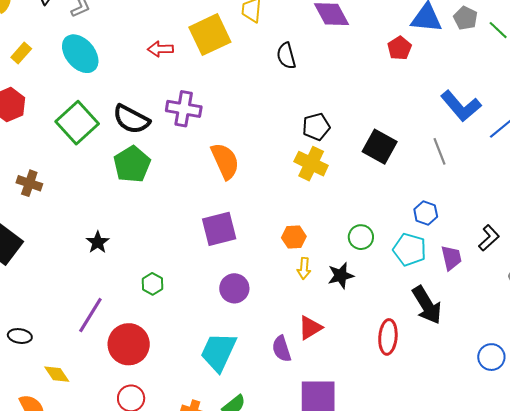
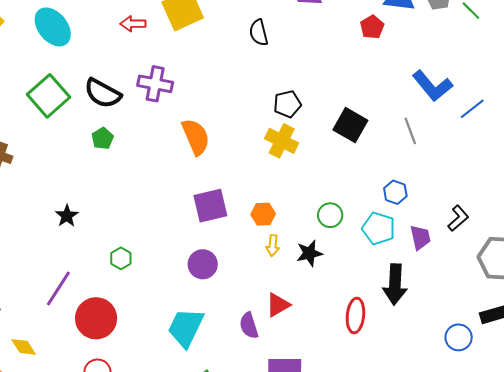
green pentagon: (132, 164) -> (103, 138), size x0.6
purple square: (219, 229) -> (210, 206), moved
black arrow: (427, 305) -> (395, 284), turned 33

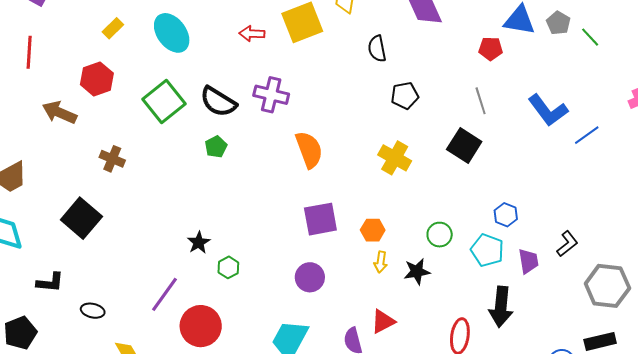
red pentagon: (372, 27) -> (491, 49), turned 30
black pentagon: (287, 104) -> (405, 96), moved
gray line: (410, 131) -> (481, 101), moved
black star: (67, 216) -> (199, 242), moved

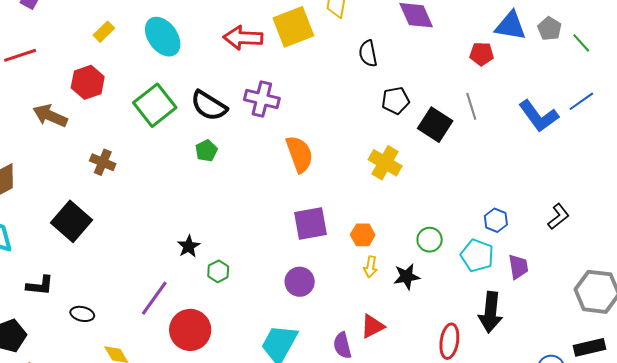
red arrow: (252, 34) -> (243, 38), size x1.5
red line: (29, 52) -> (20, 55), turned 68
blue line: (587, 135) -> (581, 101), moved
black square: (464, 145) -> (435, 125), moved
black L-shape: (567, 244) -> (559, 217), moved

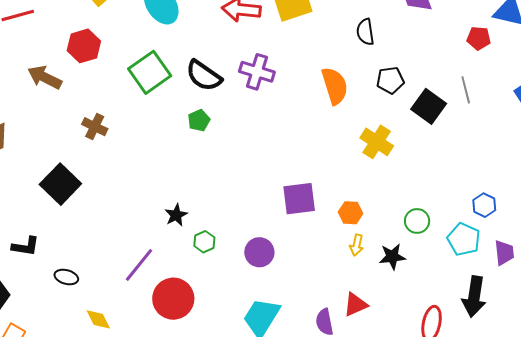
orange semicircle: (300, 154) -> (335, 86), moved
purple circle: (300, 282) -> (259, 252), moved

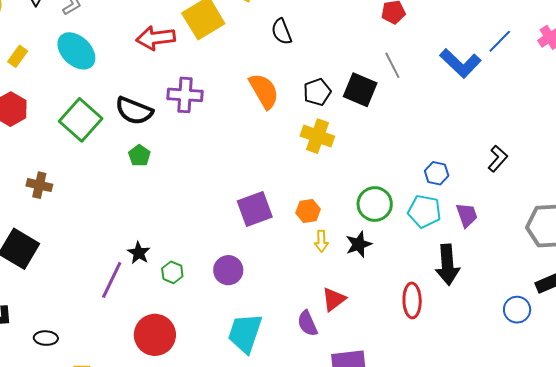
black pentagon: (390, 80) -> (317, 92), moved
green circle: (417, 221) -> (375, 204), size x1.4
purple line: (139, 265) -> (112, 280), moved

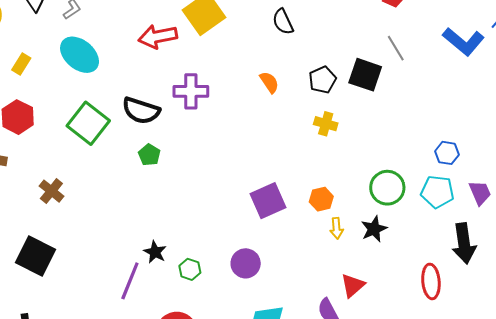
orange semicircle: (264, 91) -> (269, 82), size x0.6
yellow cross: (317, 136) -> (326, 124), size x0.7
brown cross: (39, 185) -> (51, 191), turned 30

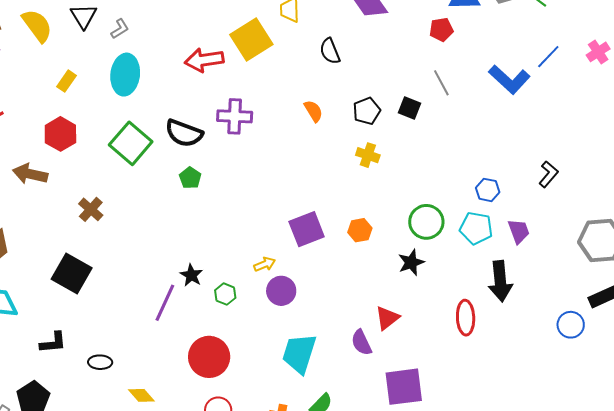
cyan ellipse: (80, 55) -> (125, 75), turned 54
black square: (365, 75) -> (410, 108), size x0.7
yellow arrow: (337, 228) -> (265, 264), moved, turned -110

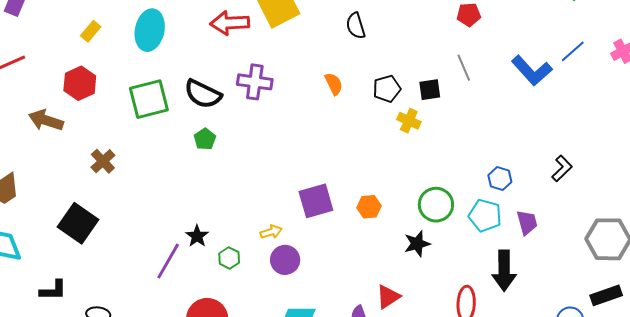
black square: (410, 108) -> (430, 90), turned -35
green square: (131, 143) -> (149, 99), turned 30
yellow cross: (368, 155) -> (409, 121), moved

